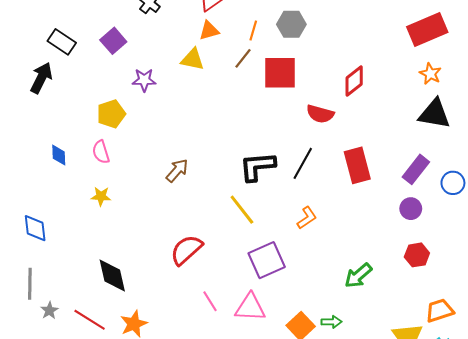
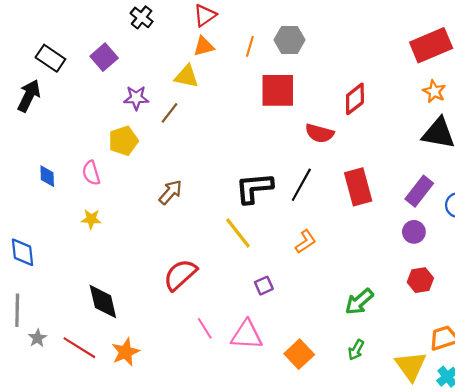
brown line: (243, 58) -> (169, 113), moved
yellow pentagon: (111, 114) -> (123, 141), moved
purple square: (267, 260) -> (264, 286), size x0.5
green arrow: (331, 322) -> (356, 350), moved, turned 120

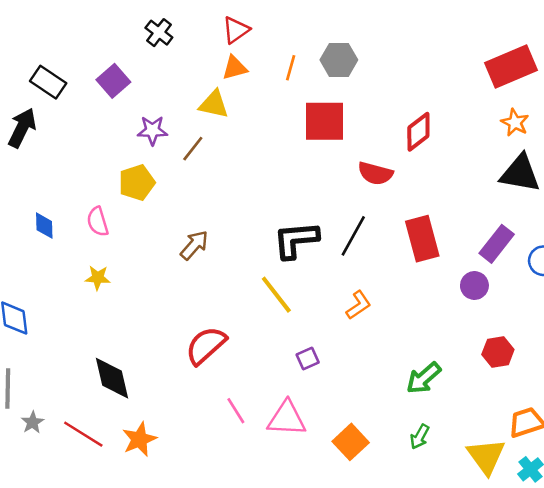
purple circle: (414, 232) -> (474, 286), moved

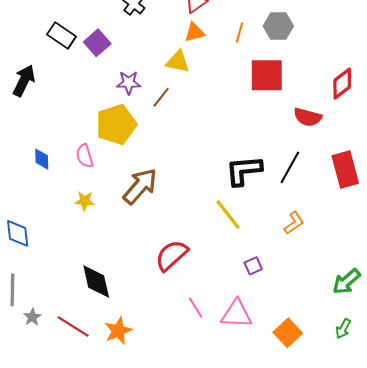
black rectangle: (48, 82) -> (62, 36), moved
yellow pentagon: (137, 183) -> (116, 124), size x1.4
brown arrow: (194, 245) -> (140, 186), moved, size x1.5

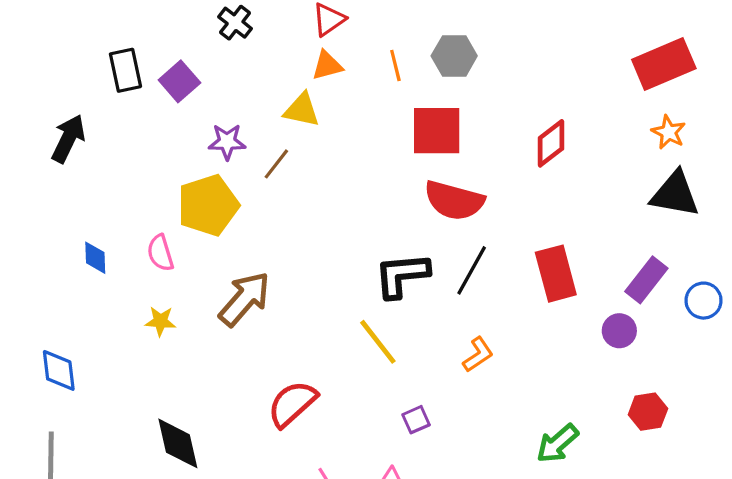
orange line: (240, 32) -> (395, 66), turned -30
black rectangle: (62, 36) -> (125, 70), turned 44
red semicircle: (308, 117) -> (454, 200), moved, size x1.4

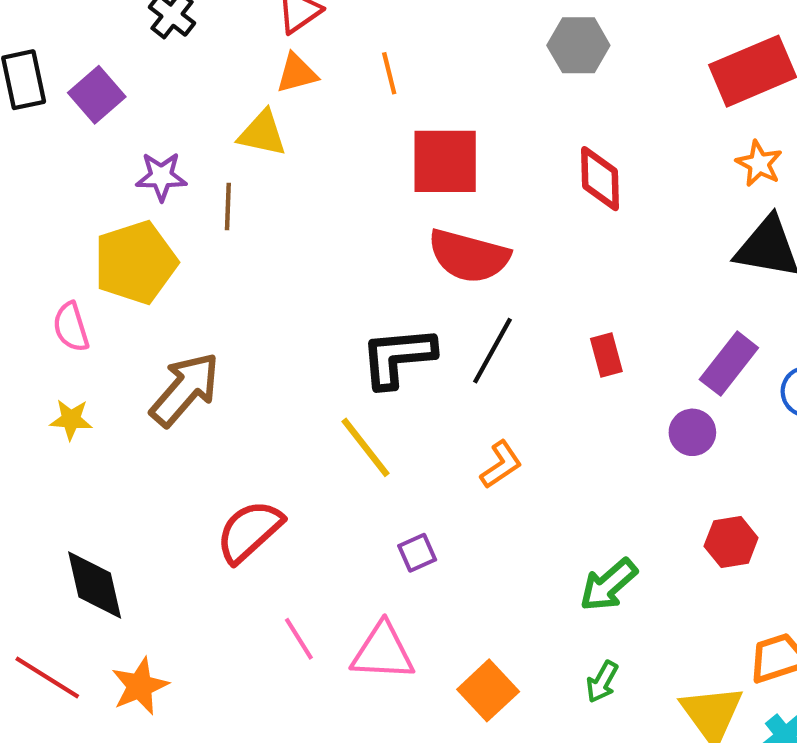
gray hexagon: (454, 56) -> (578, 45), moved
red diamond: (551, 143) -> (600, 179), turned -54
brown line: (276, 164) -> (228, 207), turned -36
red rectangle: (556, 274) -> (606, 355), size x0.6

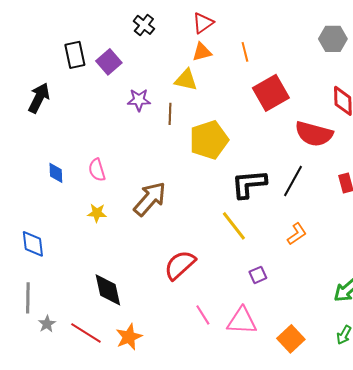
red square: (445, 161) -> (271, 93), turned -30
red semicircle: (469, 256) -> (314, 134), moved
yellow pentagon: (135, 262) -> (209, 140), moved

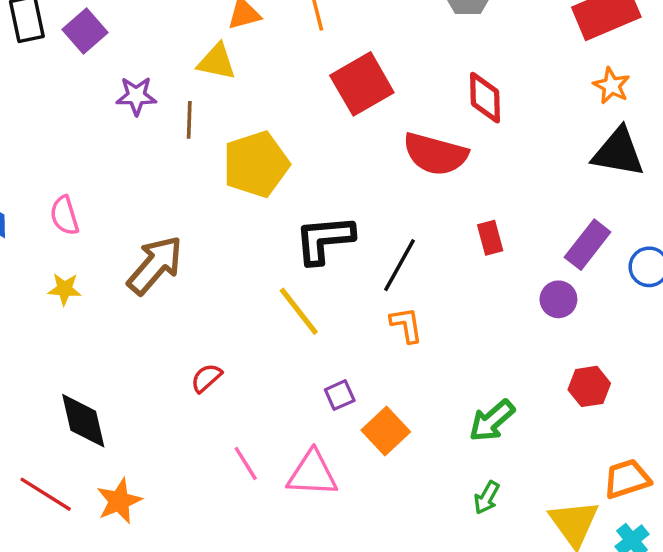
black line: (293, 181) -> (400, 265), moved
orange L-shape: (297, 234) -> (406, 325), turned -65
red semicircle: (180, 265) -> (206, 378), size x0.6
orange square: (291, 339) -> (386, 431), moved

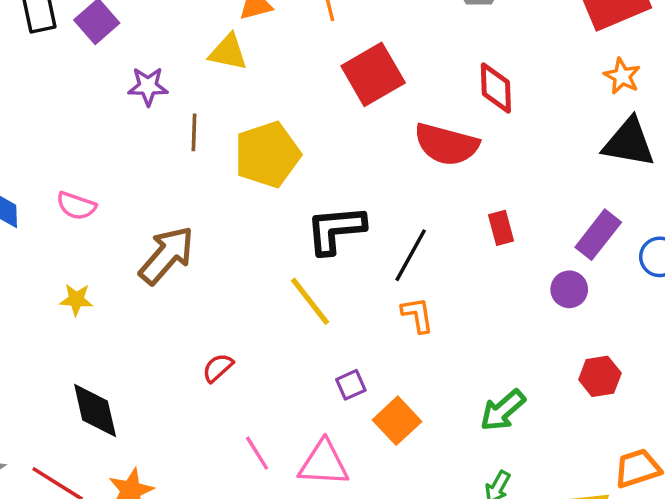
brown line: (189, 120) -> (194, 132), moved
pink semicircle: (64, 216) -> (76, 206), turned -54
yellow star: (64, 289) -> (76, 300), moved

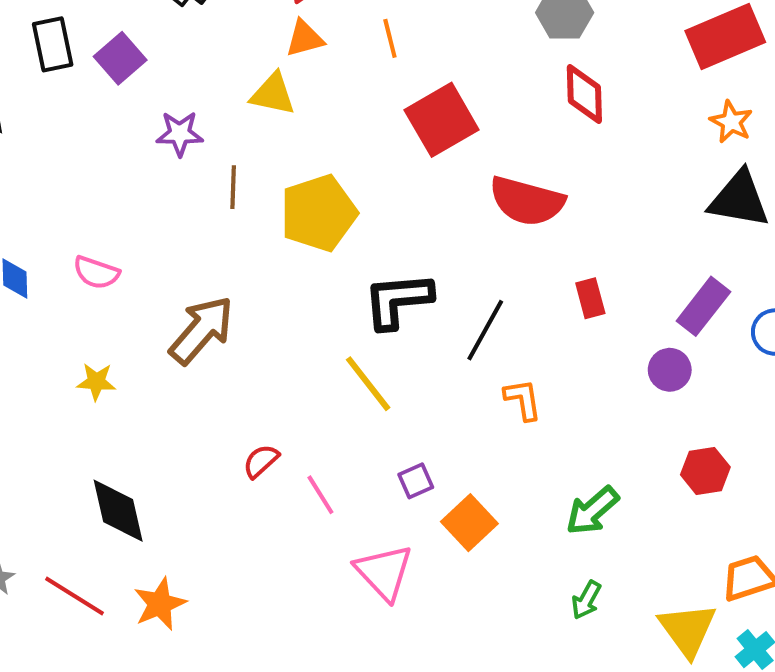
red diamond: (496, 88) -> (584, 94), moved
orange L-shape: (417, 315) -> (523, 400), moved
pink line: (257, 453) -> (320, 495), moved
pink triangle: (324, 463) -> (384, 572), turned 44

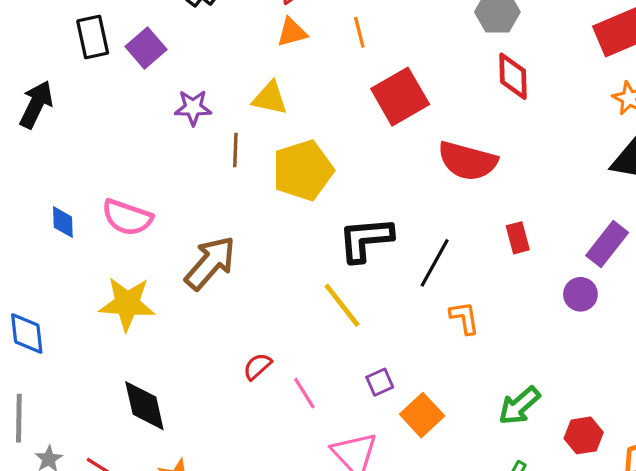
yellow triangle: (273, 94) -> (270, 98), moved
pink semicircle: (96, 273) -> (127, 217), size x1.4
yellow star: (96, 382) -> (127, 304), size x1.8
red hexagon: (705, 471) -> (584, 435), moved

